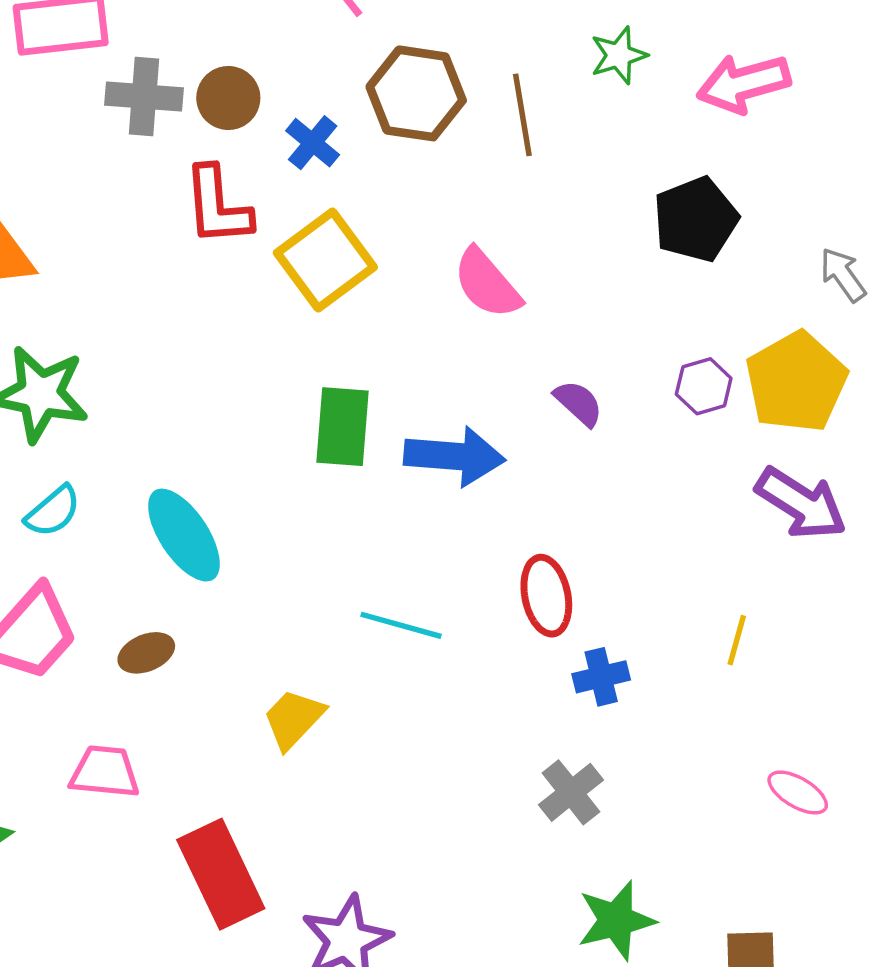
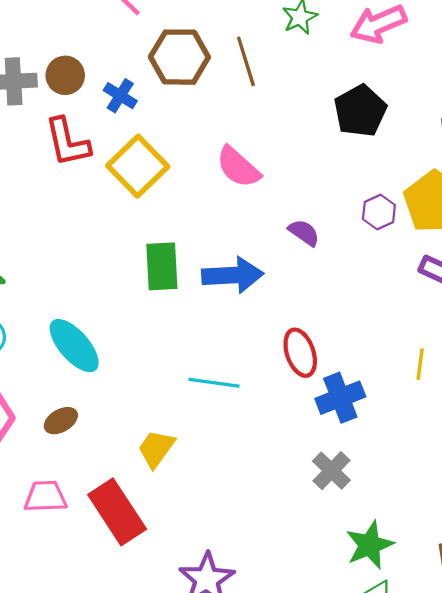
blue cross: (601, 677) -> (340, 398), size x1.4
red rectangle: (221, 874) -> (117, 512), moved

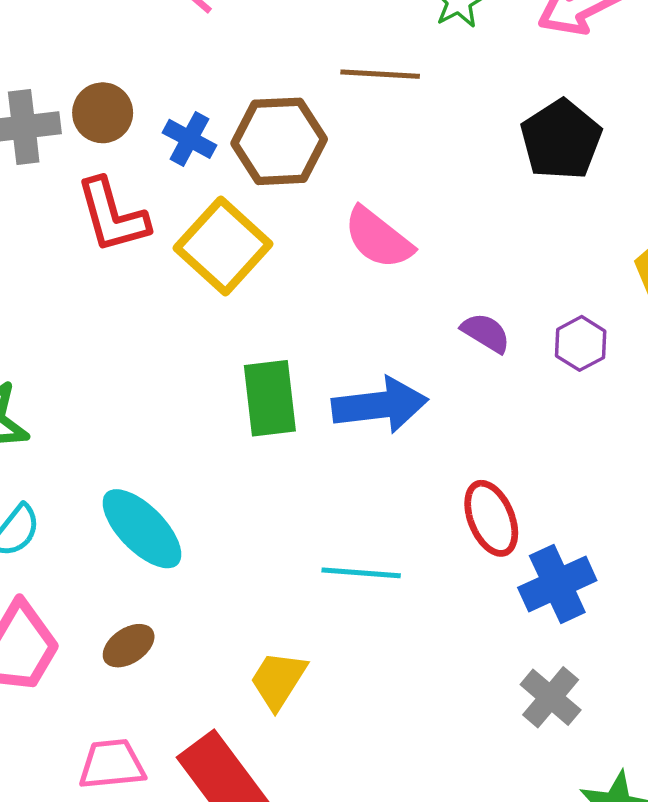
brown hexagon: (179, 57) -> (279, 141), moved
brown line: (246, 61) -> (380, 74), turned -66
purple hexagon: (379, 212) -> (581, 343), moved

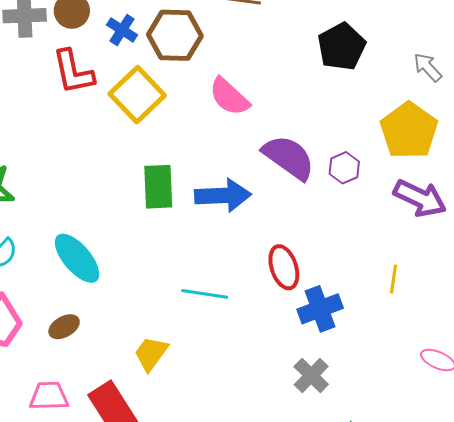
purple semicircle: (486, 333) -> (289, 157), size x1.8

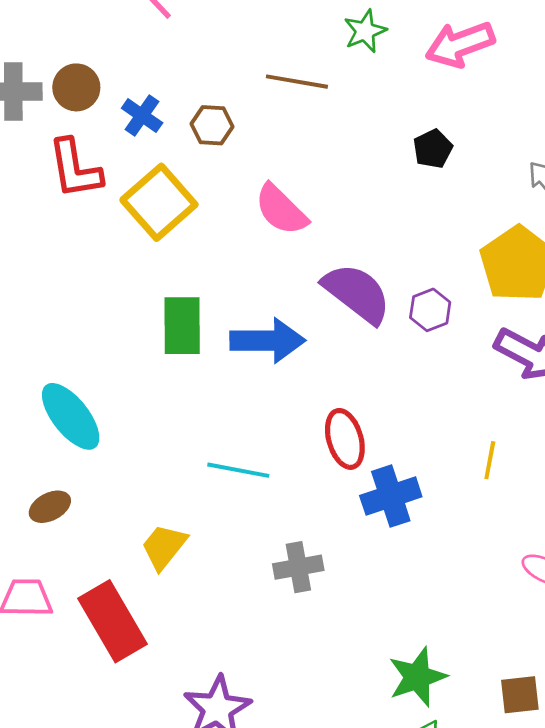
brown hexagon: (175, 35) -> (212, 125), size x0.6
black pentagon: (342, 47) -> (433, 149), size x0.6
gray cross: (311, 376) -> (298, 567), moved, turned 33

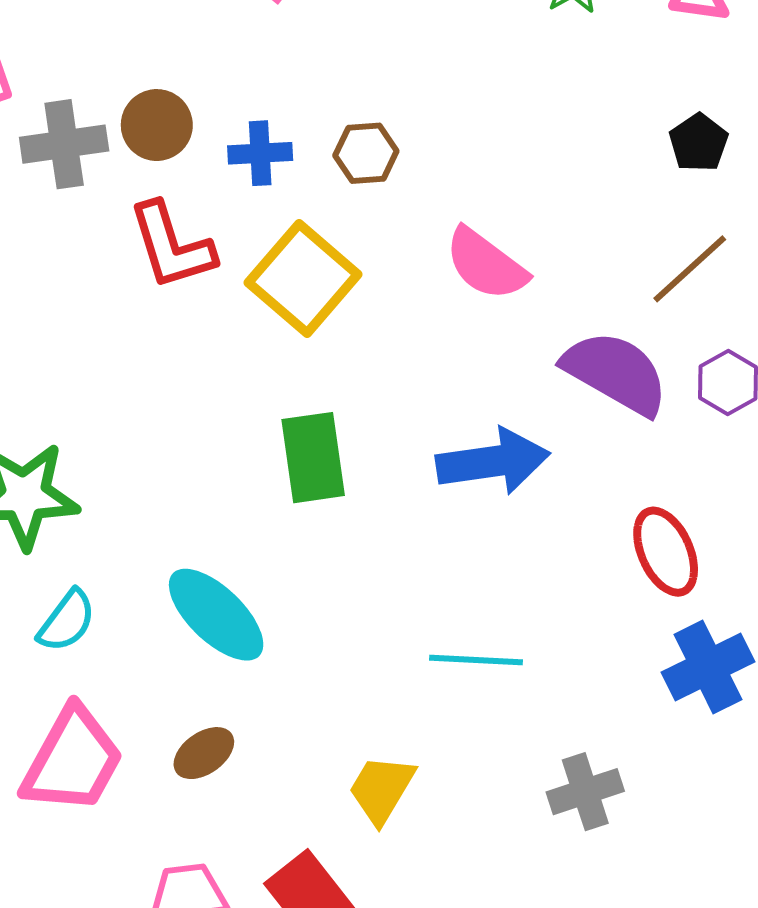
brown line: (297, 82) -> (690, 269), moved, turned -44
blue cross: (142, 115) -> (260, 153), turned -30
green rectangle: (182, 326) -> (313, 458), moved
red ellipse: (345, 439) -> (666, 552), moved

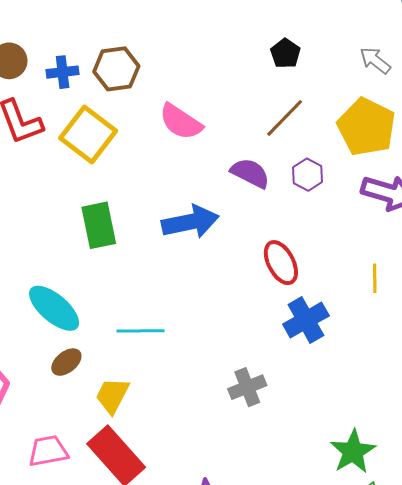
brown hexagon: (366, 153) -> (116, 69), size x1.4
purple semicircle: (616, 373) -> (250, 173), size x0.7
cyan line: (476, 660) -> (141, 331), moved
brown ellipse: (204, 753) -> (66, 362), moved
yellow trapezoid: (382, 789) -> (112, 396), moved

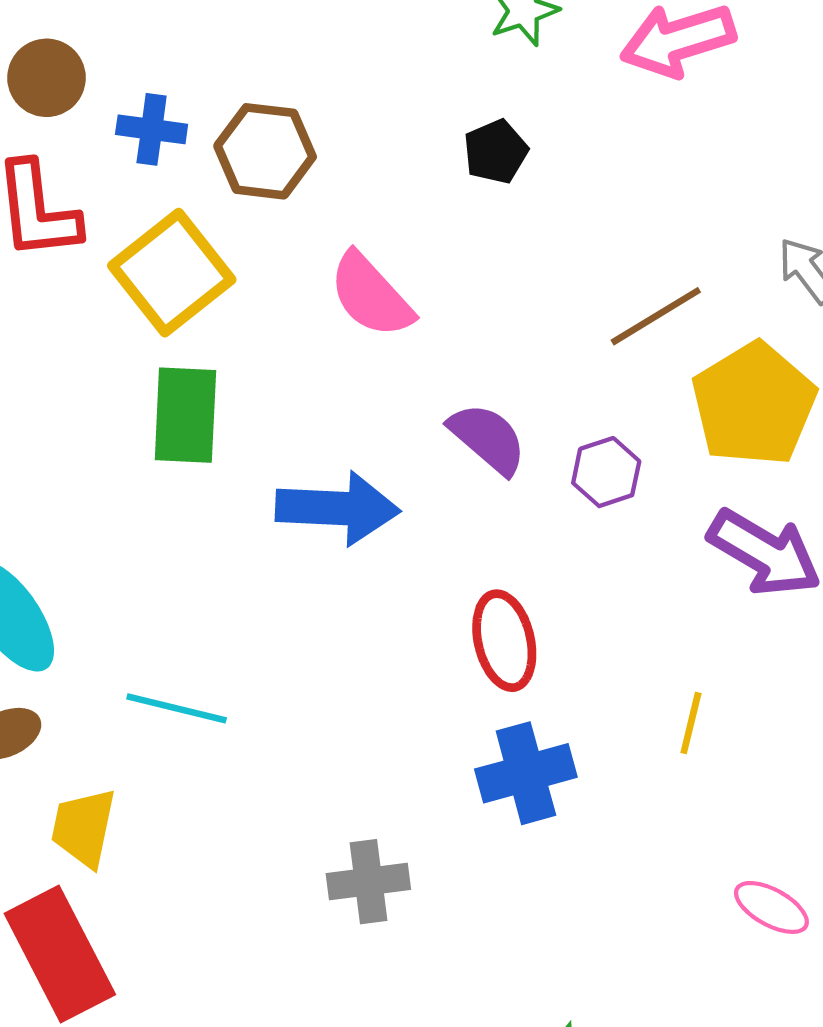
black pentagon: (285, 53) -> (496, 152), moved
brown line: (285, 118) -> (656, 316), moved
green rectangle: (99, 225) -> (185, 415), moved
yellow trapezoid: (112, 396) -> (84, 828), turned -30

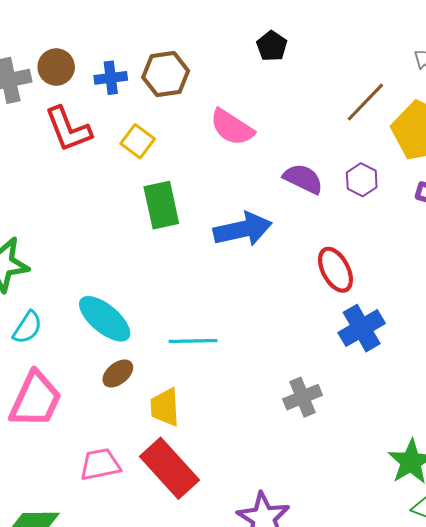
yellow square: (172, 273) -> (138, 141), size x0.6

